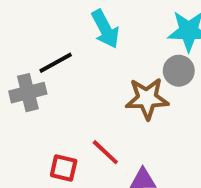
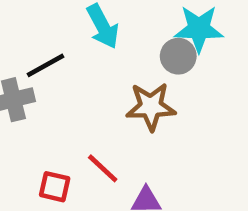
gray circle: (179, 71) -> (178, 56), moved

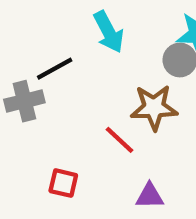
red line: (103, 168) -> (119, 140), moved

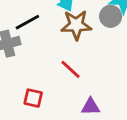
brown star: (154, 107) -> (76, 25), moved

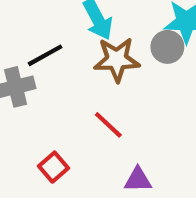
red square: (33, 98) -> (54, 167), turned 36

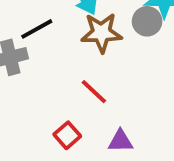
red square: (54, 167) -> (67, 135), moved

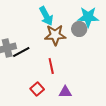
black line: (37, 29) -> (21, 52), moved
red line: (94, 92) -> (51, 66), turned 35

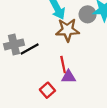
gray circle: (79, 29) -> (88, 14), moved
purple triangle: (65, 92) -> (69, 77), moved

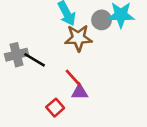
black line: (30, 49) -> (35, 60), turned 60
red line: (63, 65) -> (73, 78), turned -30

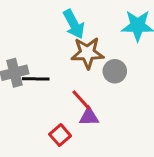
gray circle: (102, 20) -> (115, 71), moved
black line: (35, 60) -> (36, 79), turned -30

